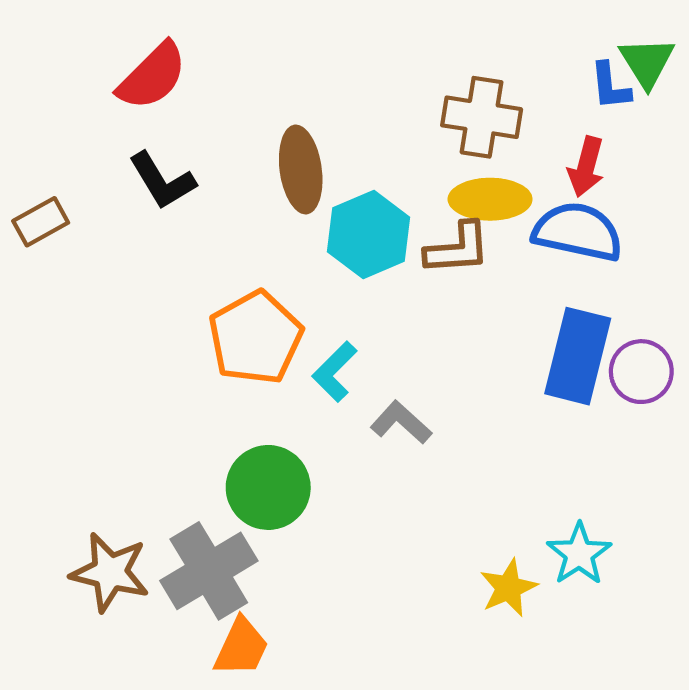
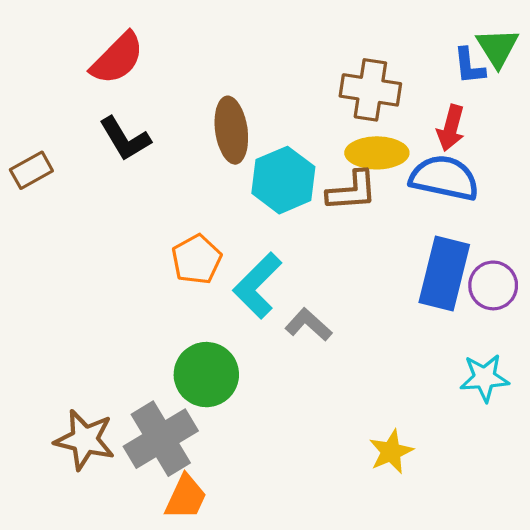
orange pentagon: (255, 338) -> (197, 259), size x0.7
cyan L-shape: (335, 372) -> (257, 285), size x1.4
cyan star: (579, 554) -> (484, 378), moved, turned 30

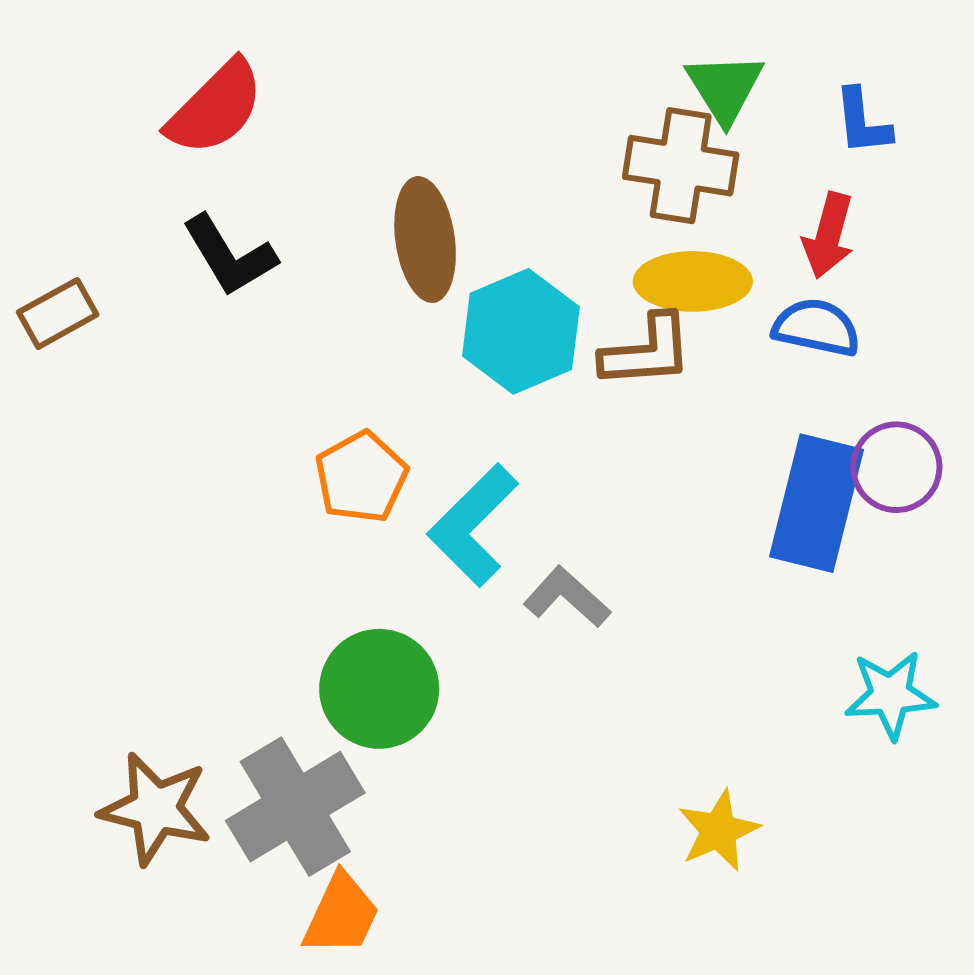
green triangle: (497, 48) -> (725, 88), moved
blue semicircle: (444, 178) -> (816, 327), size x0.7
purple circle: (493, 285) -> (896, 467), moved

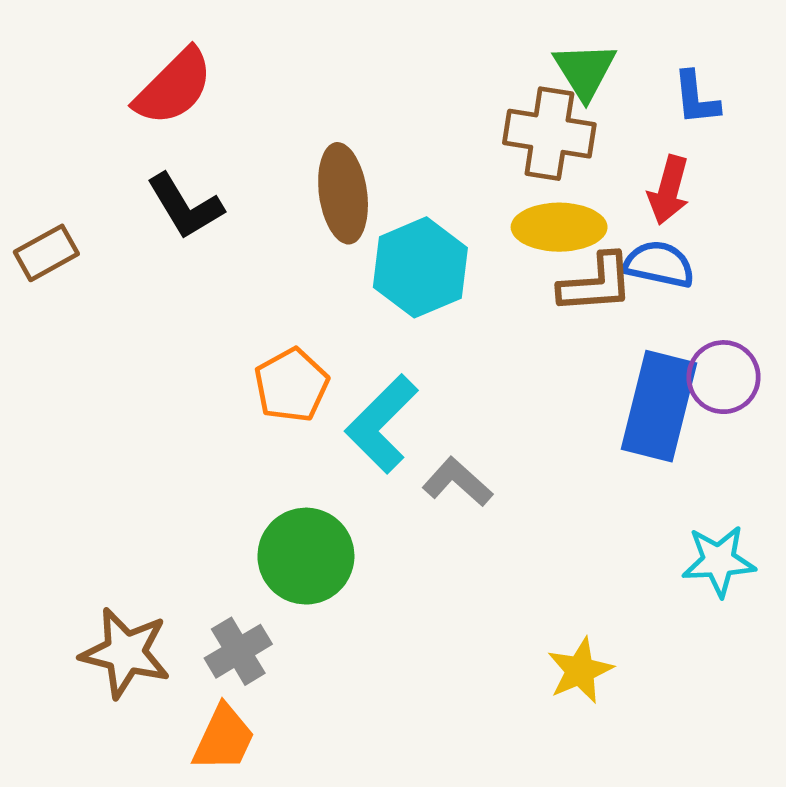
brown L-shape: (647, 351) -> (596, 284), moved
gray cross: (295, 807) -> (238, 651), size x0.6
orange trapezoid: (341, 914) -> (224, 738), moved

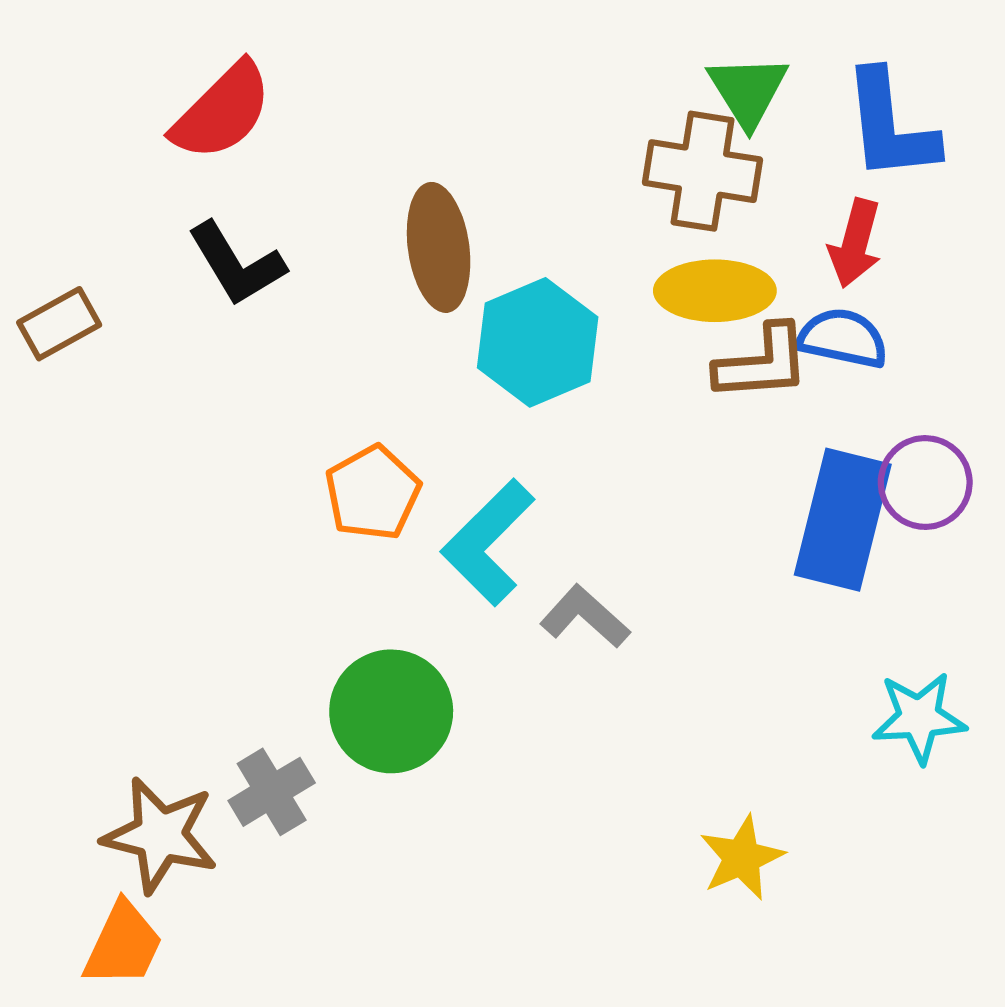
blue L-shape: (696, 98) -> (890, 126), size x1.6
gray cross: (238, 651) -> (272, 792), moved
orange trapezoid: (224, 738) -> (123, 944), moved

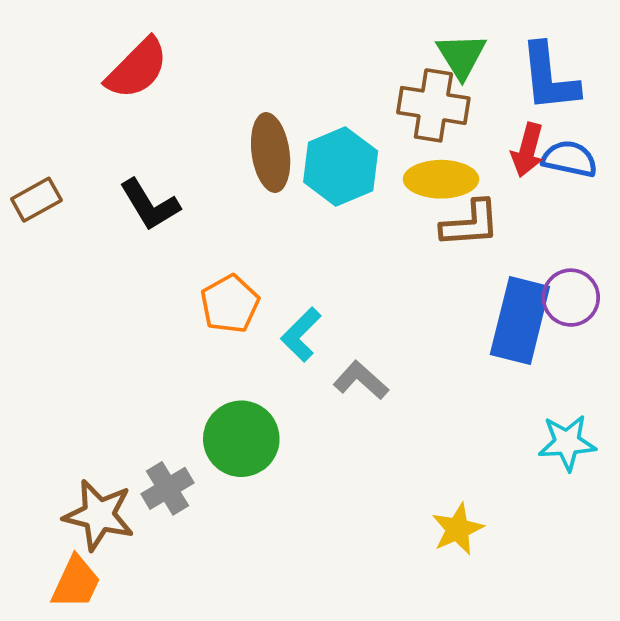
black L-shape: (237, 264) -> (150, 205), moved
blue semicircle: (843, 338) -> (570, 159), moved
cyan hexagon: (538, 342) -> (341, 167), moved
cyan L-shape: (488, 542) -> (301, 334), size x0.7

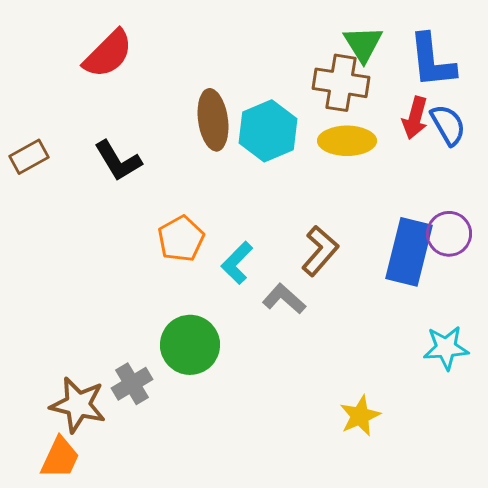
blue semicircle: (570, 159) -> (448, 125), turned 48
brown L-shape: (470, 224) -> (320, 251), moved, turned -45

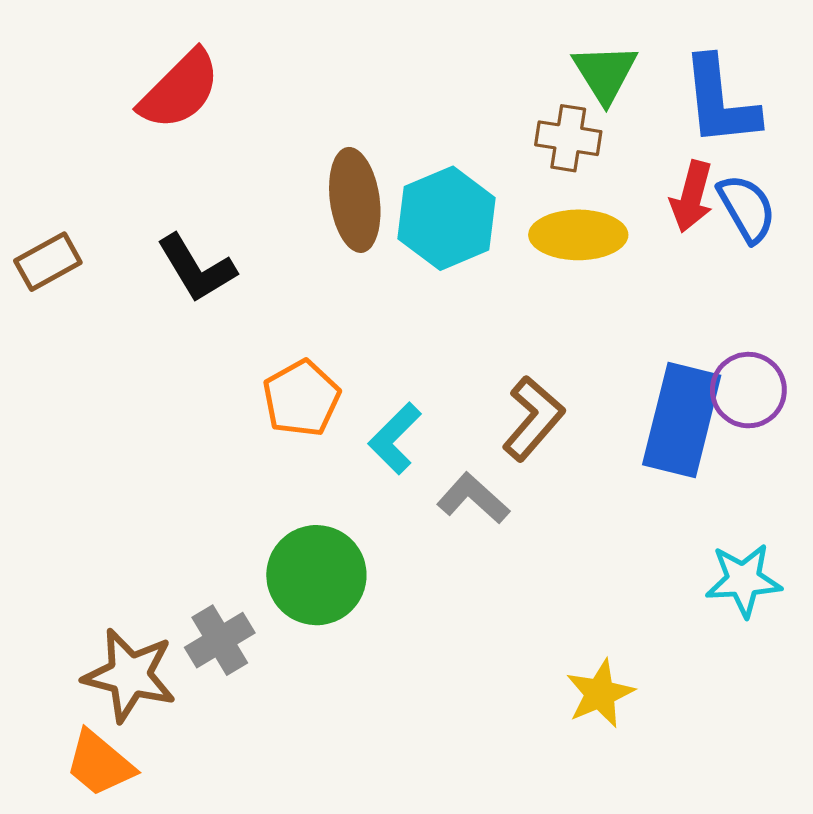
brown cross: (341, 83) -> (568, 138), size x0.7
orange trapezoid: (60, 458) -> (100, 764), turned 105

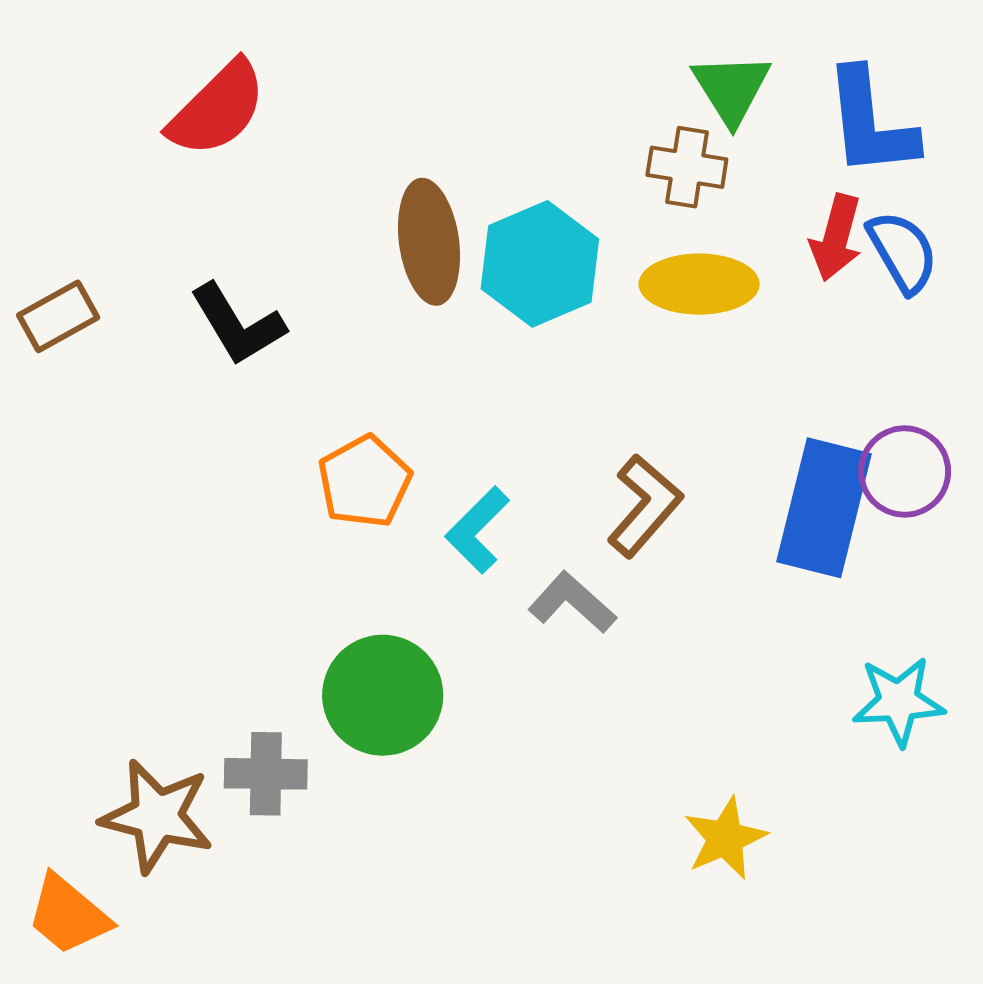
gray cross: (220, 640) -> (266, 774), turned 32
orange trapezoid: (100, 764) -> (68, 915), moved

